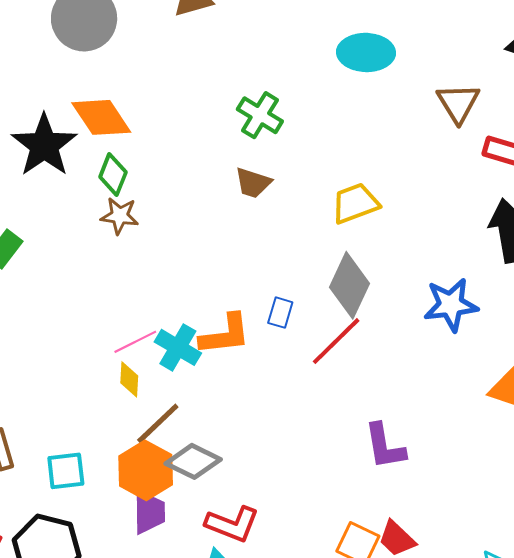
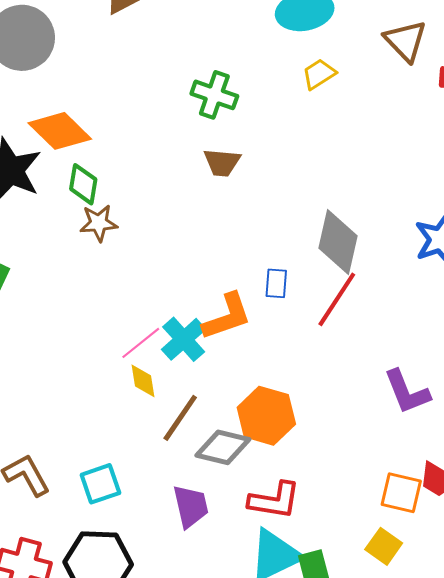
yellow trapezoid: (355, 203) -> (319, 74), moved, size x0.7
cyan cross: (178, 347) -> (184, 339), turned 30
orange hexagon: (146, 470) -> (266, 416), moved

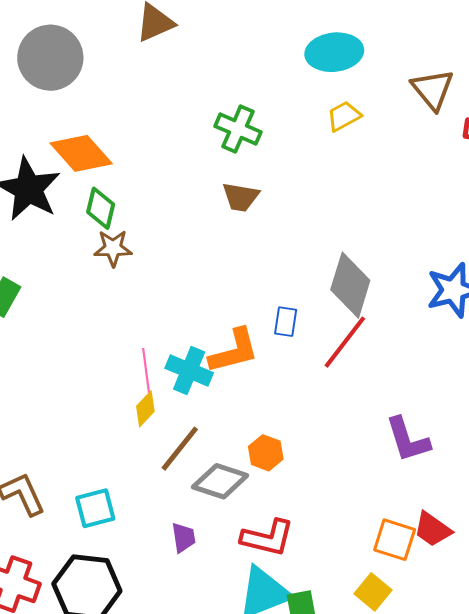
cyan cross: (184, 339) -> (189, 370), turned -30
pink line: (141, 343) -> (146, 371), turned -63
yellow diamond: (143, 381) -> (145, 409), turned 48
orange hexagon: (266, 416) -> (266, 453), size x0.6
purple trapezoid: (191, 506) -> (184, 538), size x0.7

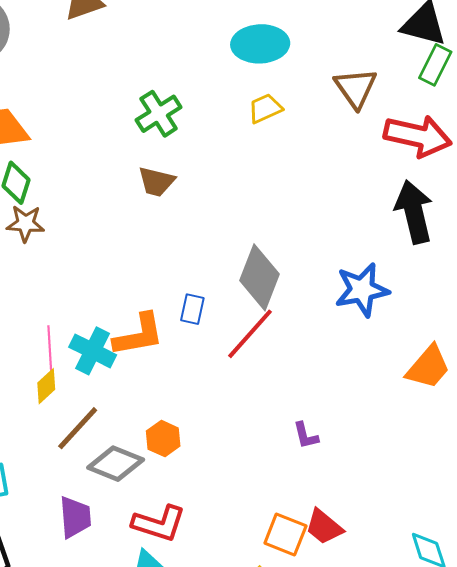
green cross: (238, 129) -> (159, 114), turned 30
purple L-shape: (408, 440) -> (306, 436), size x0.6
purple trapezoid: (184, 538) -> (75, 517), size x1.4

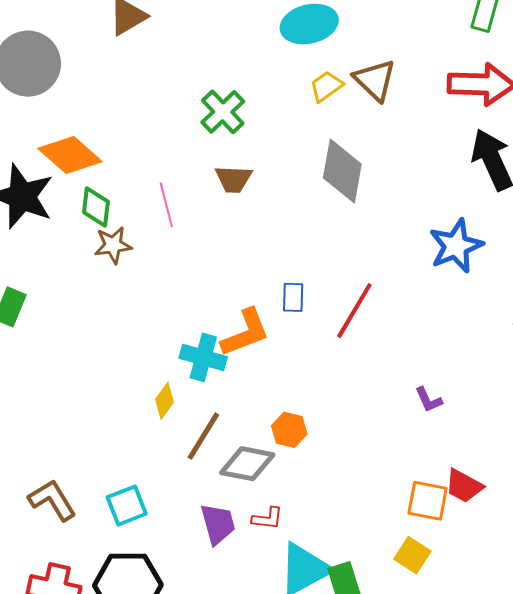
brown triangle: (356, 88) -> (375, 80), moved
gray diamond: (260, 277) -> (342, 171), moved
pink line: (50, 348) -> (166, 205), moved
red L-shape: (159, 523) -> (268, 519), moved, size x0.6

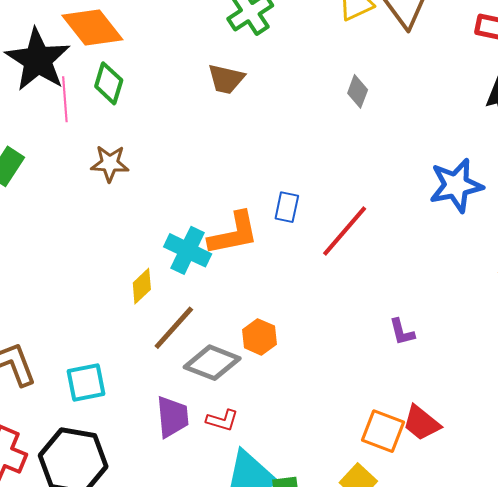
gray diamond: (342, 171) -> (358, 91), size x0.5
brown trapezoid: (233, 179) -> (226, 79), moved
pink line: (166, 205) -> (65, 99), moved
brown star: (113, 245) -> (110, 163), moved

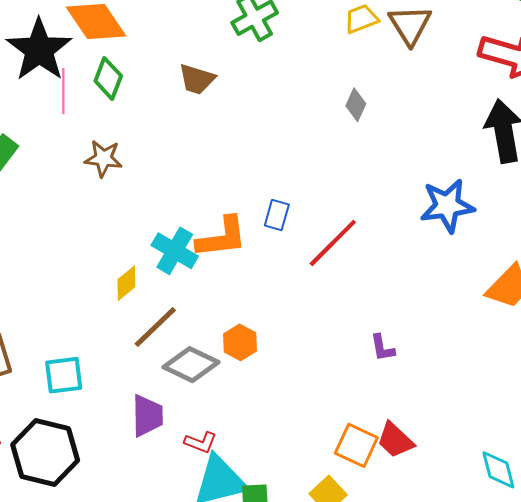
brown trapezoid: (226, 79) -> (197, 79), moved
red L-shape: (222, 420) -> (201, 442), moved

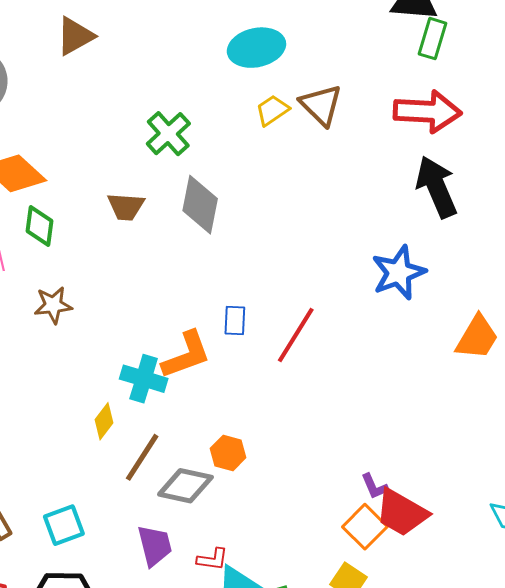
gray diamond: (356, 105) -> (200, 205), moved, size x1.8
purple L-shape: (382, 348) -> (375, 486), moved
red trapezoid: (395, 440) -> (402, 513), size x1.4
orange square: (356, 445) -> (365, 527), turned 33

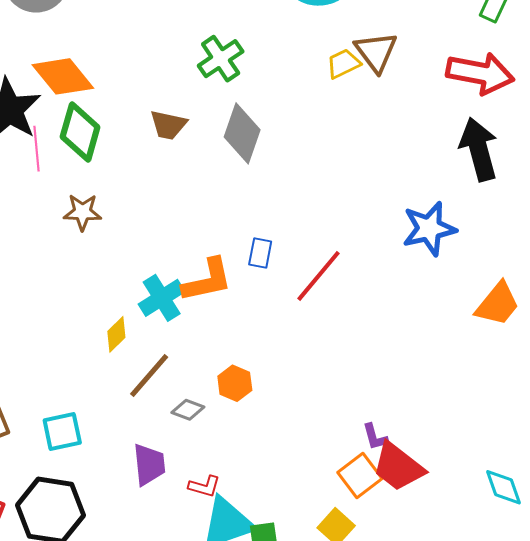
yellow trapezoid: (272, 110) -> (343, 64), moved
green diamond: (39, 226) -> (80, 132), size x1.4
cyan cross: (144, 379) -> (162, 298), turned 33
gray diamond: (185, 486) -> (188, 410), size x0.6

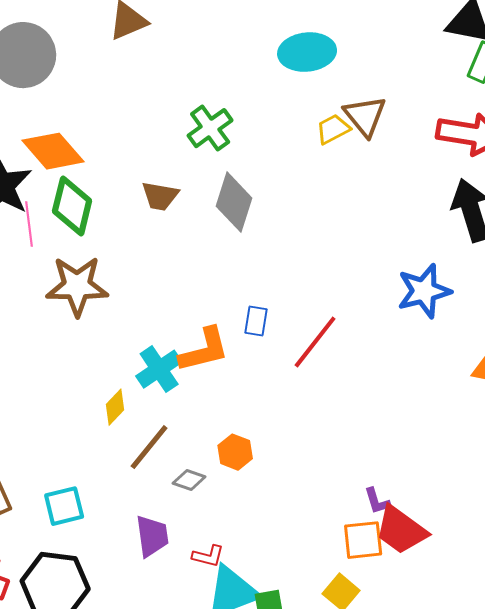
brown star: (82, 212) -> (77, 286), size x1.6
orange square: (360, 475) -> (363, 540), turned 33

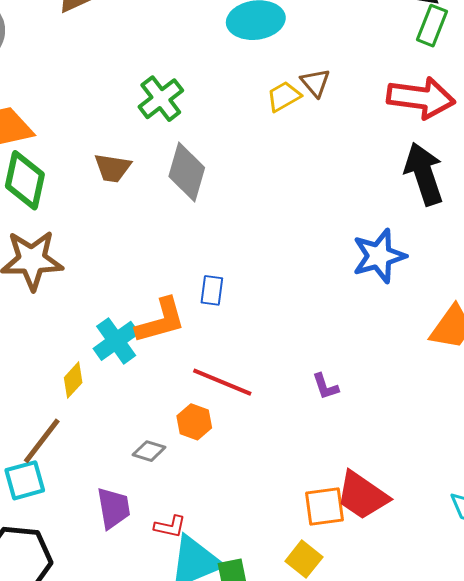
brown triangle: (365, 116) -> (315, 83), size x0.7
red line: (315, 342) -> (222, 382), moved, turned 76
brown line: (149, 447) -> (42, 441), moved
purple L-shape: (377, 501) -> (325, 386), moved

